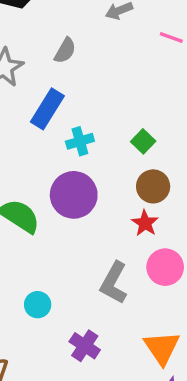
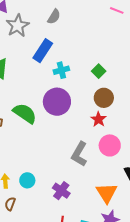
cyan circle: (38, 305) -> (27, 180), moved

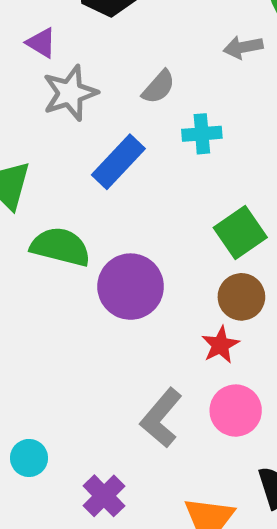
cyan cross: (61, 70) -> (202, 134), moved
green square: (99, 71) -> (240, 233), size x1.5
green semicircle: (25, 113) -> (60, 247), moved, turned -30

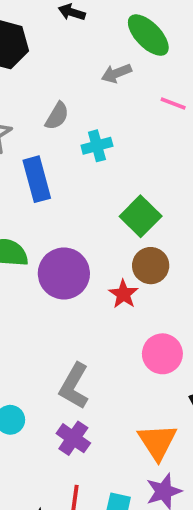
blue rectangle: (118, 162) -> (37, 179), turned -48
red star: (220, 345) -> (123, 294), moved
gray L-shape: (161, 418) -> (74, 386), moved

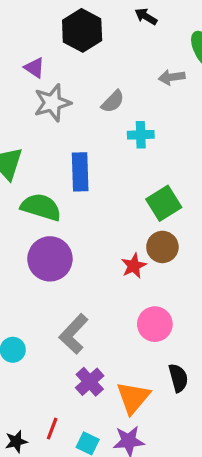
blue rectangle: (37, 179) -> (80, 172), moved
purple circle: (64, 273) -> (50, 259), moved
purple cross: (73, 438) -> (90, 382), moved

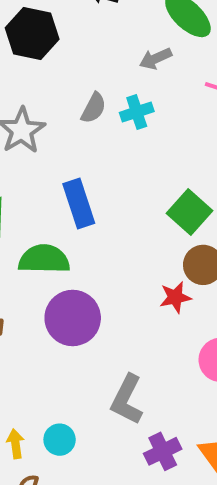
cyan cross: (141, 135) -> (137, 112), moved
red star: (134, 266) -> (175, 297), turned 30
purple cross: (90, 382) -> (163, 451), turned 32

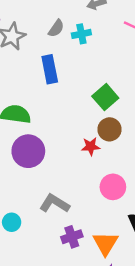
blue rectangle: (79, 203) -> (50, 69), moved
gray L-shape: (127, 400) -> (54, 204), turned 88

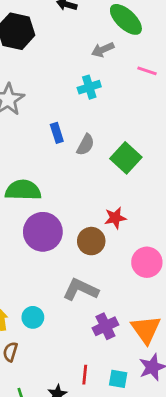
gray semicircle: (56, 28) -> (85, 145), moved
blue rectangle: (50, 69) -> (57, 133), size x0.6
brown circle: (109, 129) -> (91, 241), moved

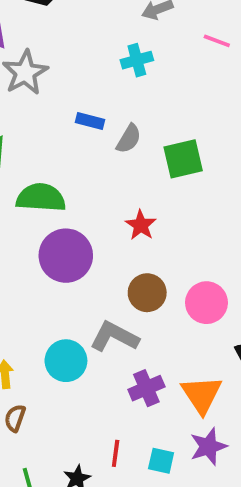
blue rectangle: (57, 133) -> (90, 121), turned -60
green square: (126, 158) -> (183, 159), turned 32
red star: (115, 218) -> (141, 225), moved, turned -30
brown circle: (91, 241) -> (147, 293), moved
cyan circle: (33, 317) -> (66, 361), moved, size x1.4

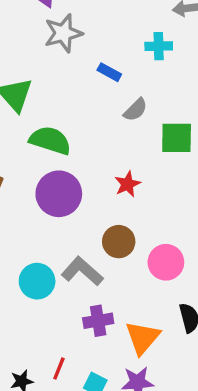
blue rectangle: (90, 121) -> (109, 72), moved

